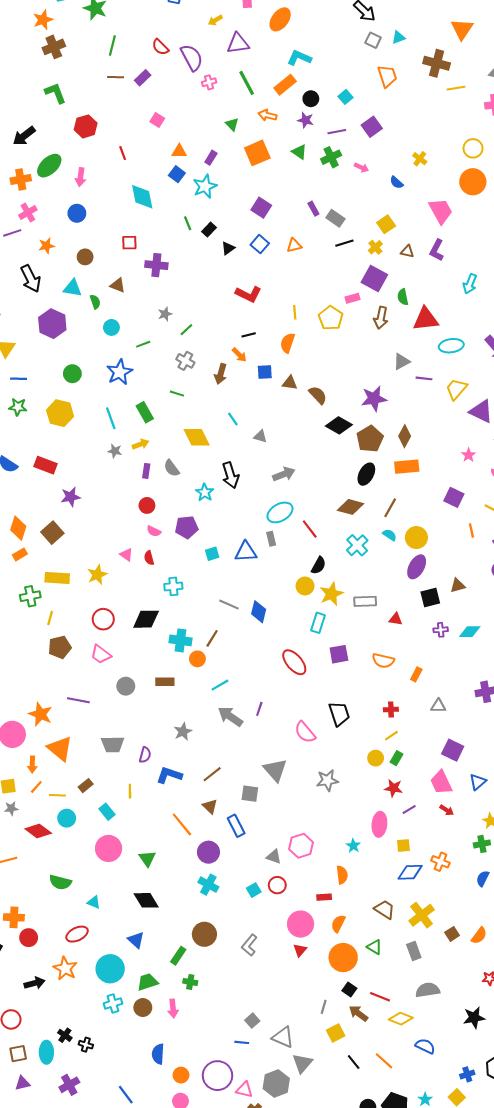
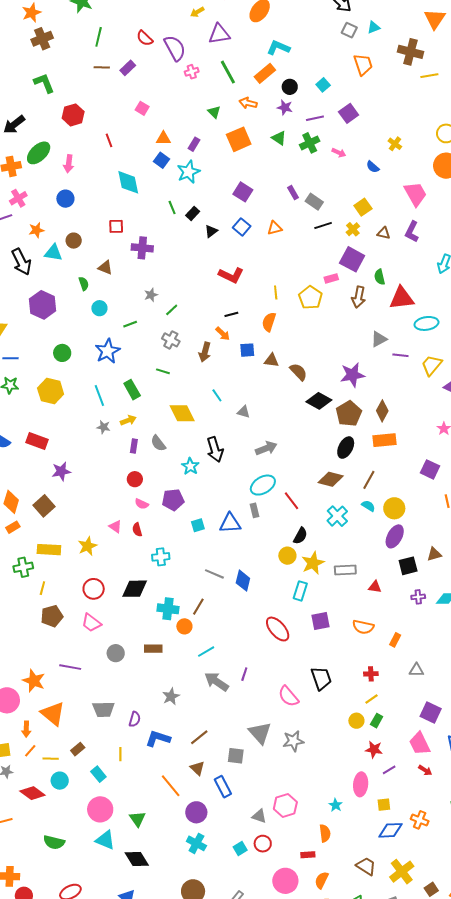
cyan triangle: (73, 288) -> (53, 253), moved
gray star: (327, 780) -> (293, 741), moved
cyan triangle: (94, 902) -> (105, 840), moved, size x1.5

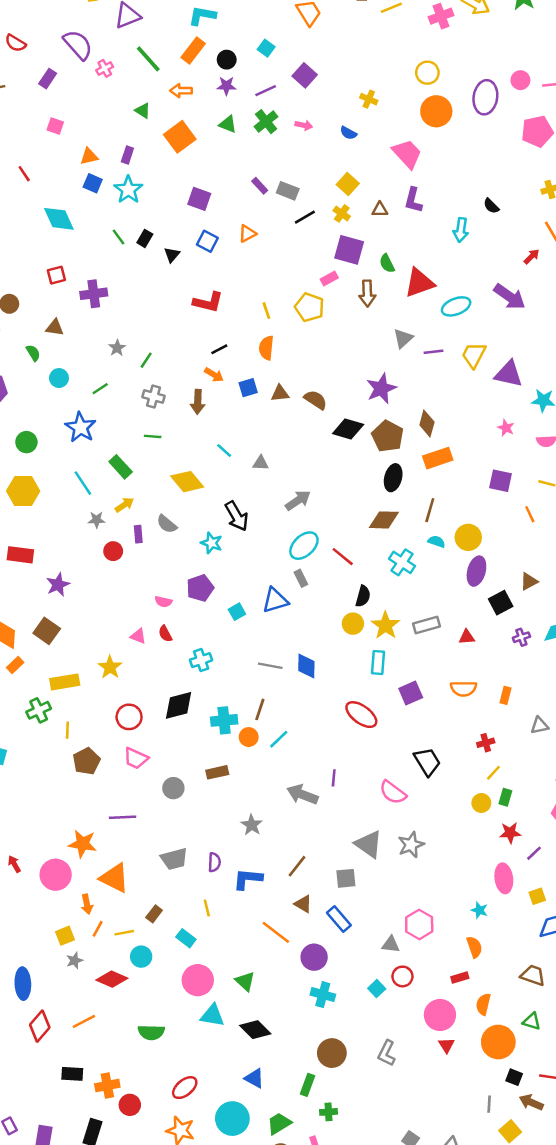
red semicircle: (145, 38) -> (16, 43), moved
purple rectangle: (128, 68) -> (48, 79), moved
red circle: (135, 479) -> (113, 551), moved
cyan line: (206, 652) -> (279, 739), moved

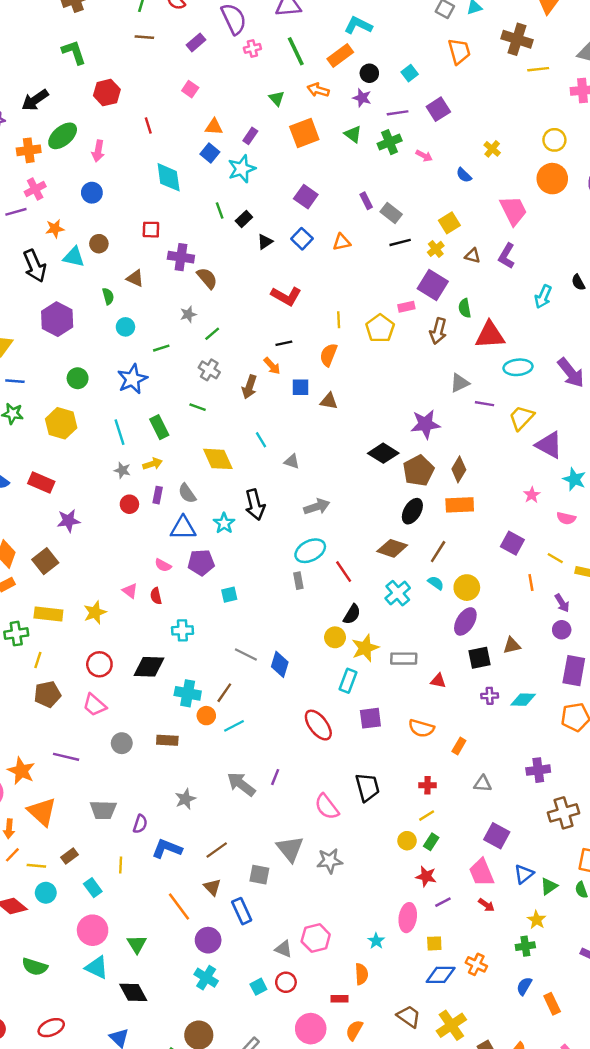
brown semicircle: (316, 400) -> (207, 278), moved
blue triangle: (275, 600) -> (183, 528), moved

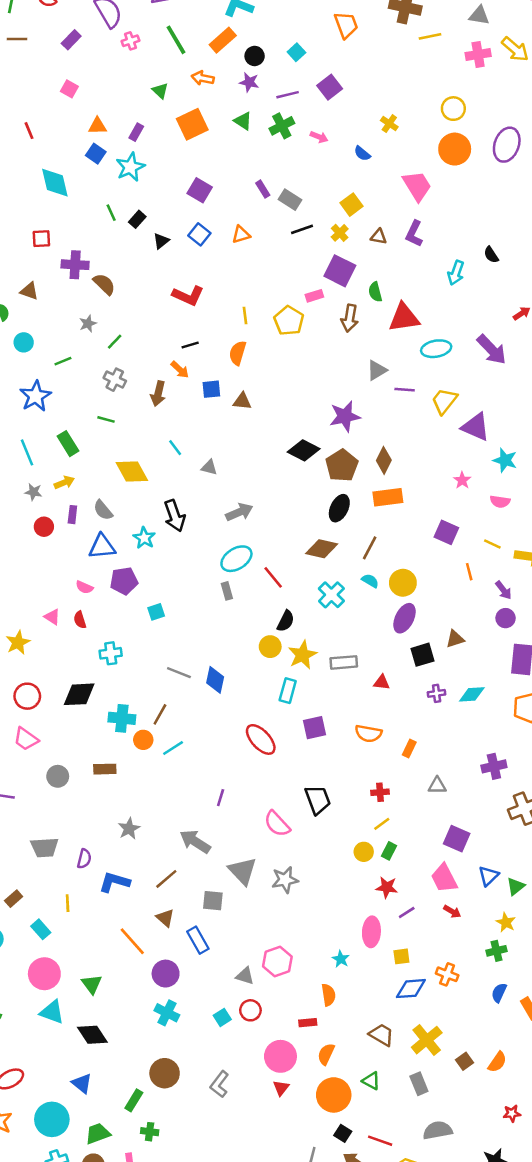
gray arrow: (241, 784) -> (195, 842), moved

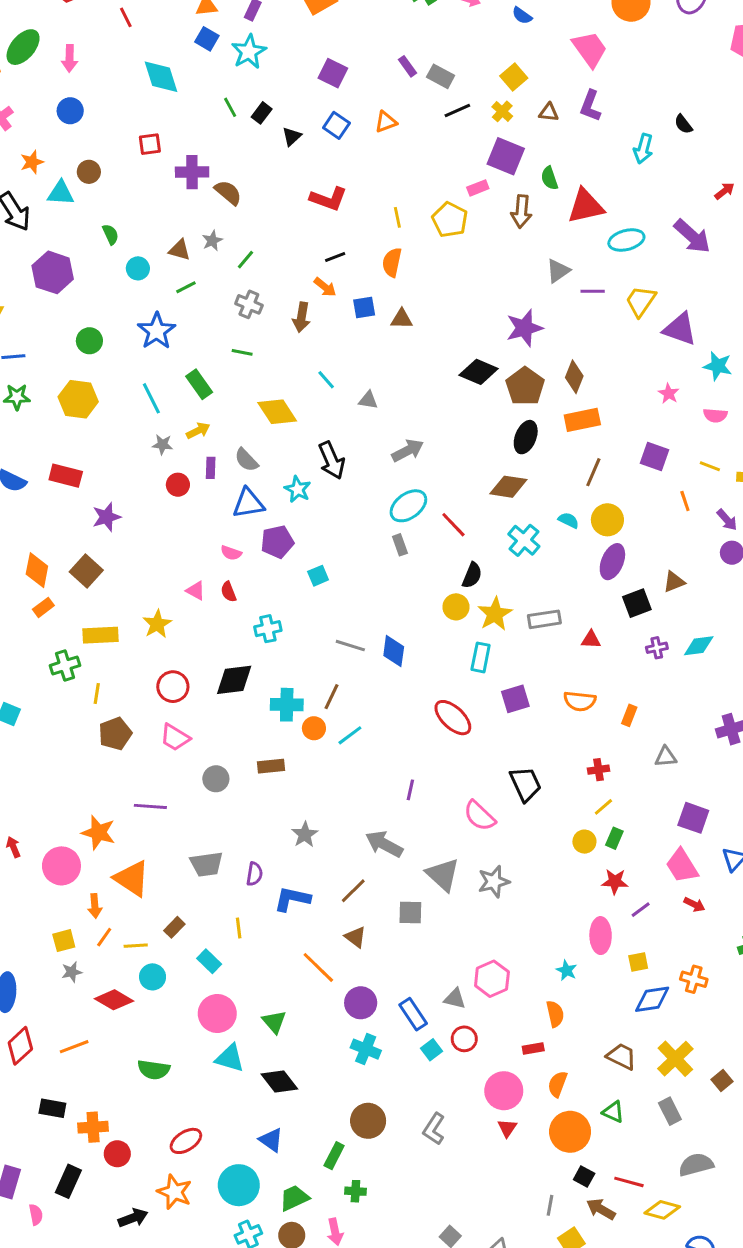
brown triangle: (29, 291) -> (180, 250), moved
brown line: (370, 548) -> (593, 472), moved
blue rectangle: (198, 940) -> (413, 1014), moved

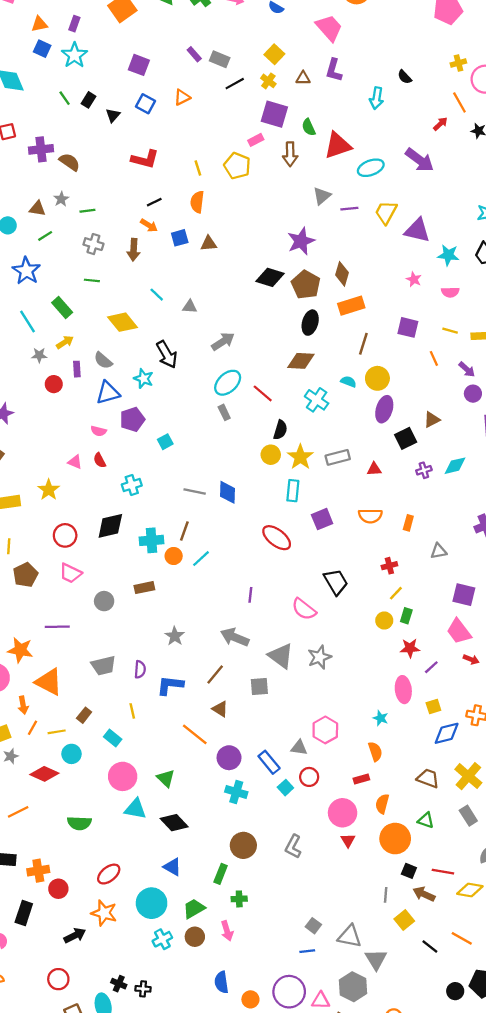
green line: (245, 260) -> (87, 211), turned 48

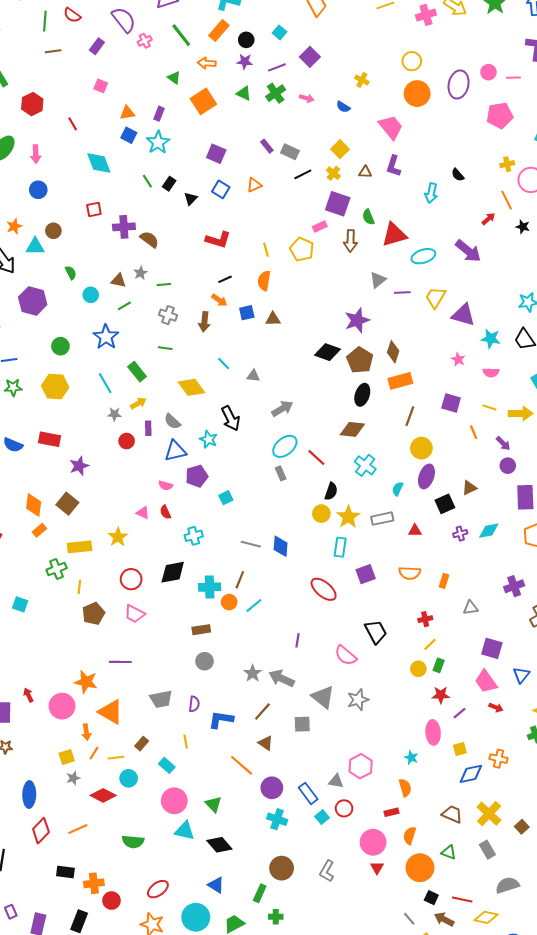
cyan semicircle: (348, 382) -> (398, 489), moved, turned -88
gray circle: (104, 601) -> (205, 661), moved
gray star: (175, 636) -> (253, 673), moved
gray line: (386, 895) -> (409, 919), turned -48

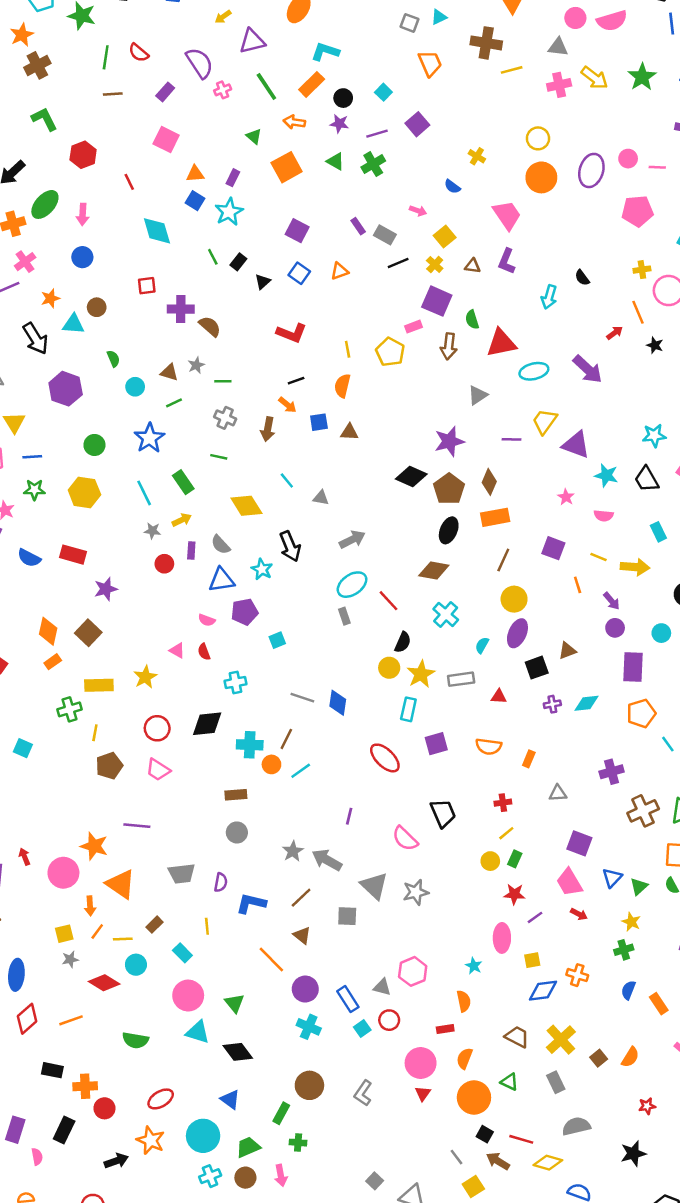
pink square: (101, 86) -> (166, 139), size x1.5
pink arrow: (307, 98) -> (418, 211), moved
purple line: (402, 293) -> (511, 439), moved

